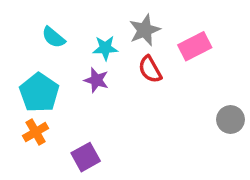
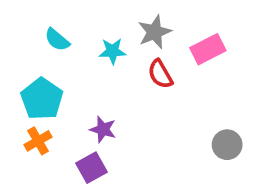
purple star: (96, 80) -> (103, 129), moved
gray circle: (230, 120) -> (227, 145), moved

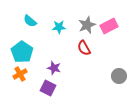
gray star: (155, 32) -> (87, 25), moved
red semicircle: (160, 74) -> (84, 48), moved
purple square: (91, 168) -> (48, 88), turned -35

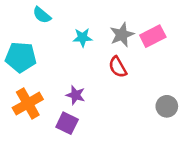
cyan semicircle: (30, 21) -> (42, 15), moved
cyan pentagon: (22, 52) -> (21, 57), moved, turned -30
orange cross: (20, 74) -> (28, 104), size x1.5

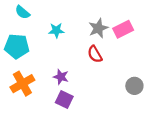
cyan semicircle: (42, 15) -> (22, 12), moved
cyan star: (83, 37) -> (56, 30), moved
purple square: (67, 123) -> (64, 99), moved

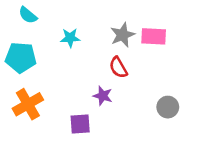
pink rectangle: (123, 29) -> (154, 36), turned 30
purple star: (61, 77) -> (103, 96), moved
purple square: (64, 99) -> (80, 124), turned -30

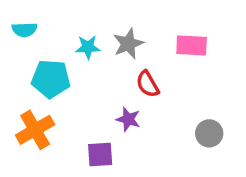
cyan semicircle: (28, 15) -> (24, 30), moved, turned -42
gray star: (123, 35) -> (128, 44), moved
cyan pentagon: (21, 58) -> (51, 79), moved

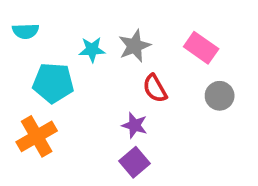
pink rectangle: (192, 45) -> (201, 48), turned 32
gray circle: (209, 133) -> (220, 96), moved
purple square: (100, 154) -> (135, 162), moved, turned -36

